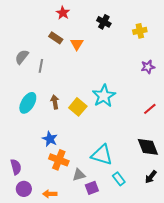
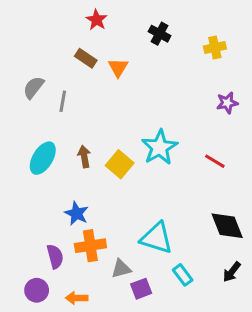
red line: (150, 109) -> (215, 161), moved, turned 72
orange cross: (59, 160) -> (90, 246), turned -30
purple semicircle: (16, 167) -> (55, 256), moved

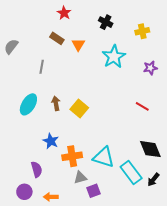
gray semicircle: (34, 87) -> (11, 46), moved
cyan star: (160, 147) -> (114, 57), moved
orange cross: (90, 246) -> (72, 156), moved
cyan rectangle: (183, 275) -> (131, 172), moved, size x1.6

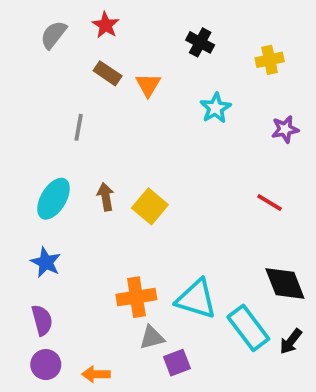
red star: (64, 13) -> (106, 25), moved
gray semicircle: (11, 46) -> (54, 35), moved
cyan star: (114, 57) -> (216, 108), size x0.7
blue star: (51, 141) -> (46, 262), moved
purple semicircle: (37, 169) -> (42, 320), moved

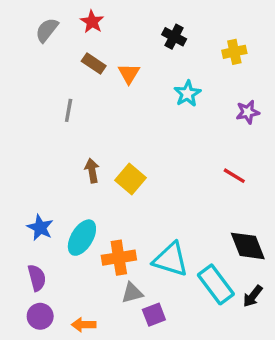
cyan ellipse: (54, 199) -> (82, 238), moved

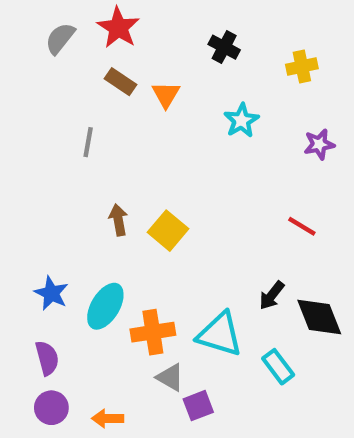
red star: (92, 22) -> (118, 28), size x1.4
cyan rectangle: (216, 284) -> (278, 367), size x0.7
gray triangle: (132, 293) -> (170, 377), turned 45
black arrow: (253, 296) -> (272, 295), moved

